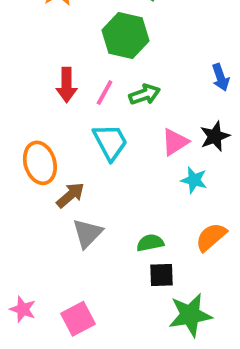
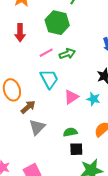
red arrow: (67, 85) -> (20, 33), moved
pink line: (105, 93) -> (46, 53), turned 32
pink triangle: (175, 142) -> (71, 97), moved

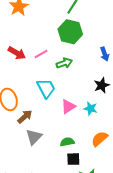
green hexagon: (57, 23) -> (70, 32), moved
red arrow: (20, 33) -> (17, 53), moved, turned -60
pink line: (46, 53) -> (41, 54), moved

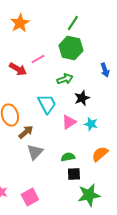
pink line: (41, 54) -> (38, 59), moved
black star: (102, 85) -> (82, 98), moved

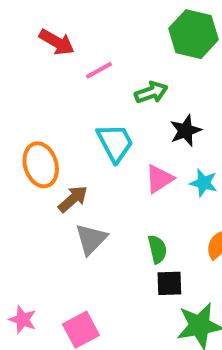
green hexagon: (71, 48) -> (194, 34), moved
pink line: (38, 59) -> (99, 70), moved
red arrow: (18, 69) -> (57, 42), moved
green semicircle: (68, 157) -> (157, 249), turned 88

